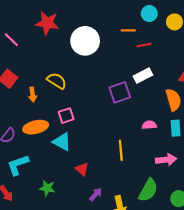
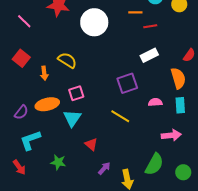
purple square: (120, 92) -> (127, 83), moved
cyan triangle: (62, 142) -> (72, 118), turned 36
yellow line: (121, 150) -> (120, 116), moved, turned -54

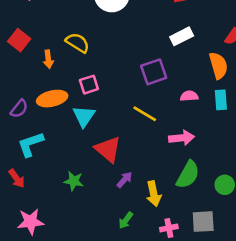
pink arrow: (171, 135) -> (182, 138), moved
red triangle: (91, 144) -> (108, 149), size x1.6
green star: (58, 162) -> (74, 181), moved

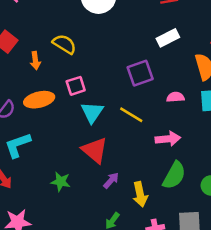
cyan triangle: (84, 116) -> (92, 112), moved

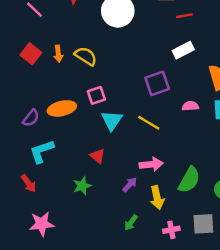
orange arrow: (35, 61) -> (58, 54), moved
pink arrow: (168, 139) -> (151, 164), moved
red triangle: (95, 150) -> (98, 156), moved, size x0.6
green star: (61, 182) -> (82, 186), turned -30

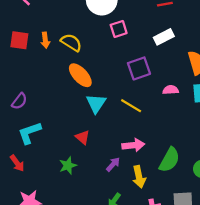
red square: (31, 54) -> (19, 40), turned -30
pink square: (96, 95) -> (119, 29), moved
orange ellipse: (62, 108) -> (80, 75), moved, turned 60

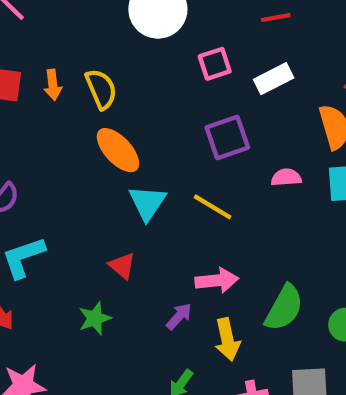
pink square: (119, 29) -> (215, 64), moved
yellow semicircle: (71, 43) -> (101, 89), turned 35

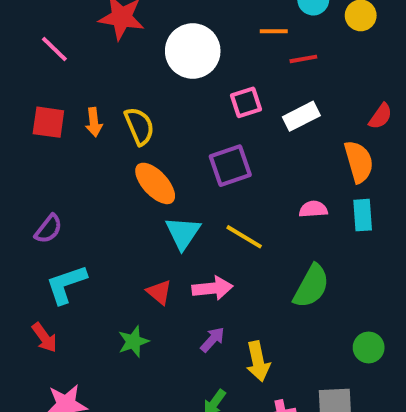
purple square: (227, 137) -> (230, 166), moved
pink arrow: (217, 281) -> (212, 288), moved
green semicircle: (284, 308) -> (311, 286), moved

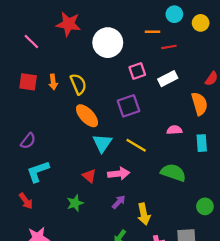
cyan rectangle: (363, 215) -> (202, 143), moved
green semicircle: (311, 286) -> (173, 173), turned -100

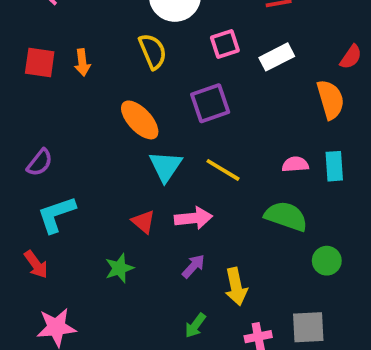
yellow semicircle: (78, 84) -> (153, 51), moved
pink semicircle: (174, 130) -> (295, 164), moved
green circle: (205, 206) -> (327, 261), moved

